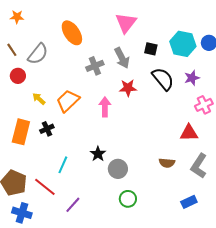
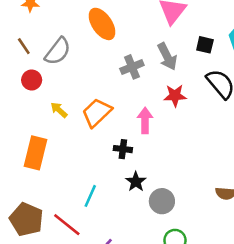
black cross: (47, 129) -> (123, 149), moved, turned 32

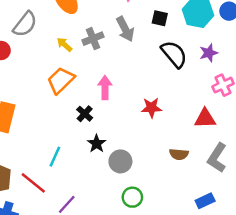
red star: (175, 96) -> (151, 108), moved
yellow arrow: (59, 110) -> (64, 45), moved
black cross: (123, 149) -> (85, 114), turned 35

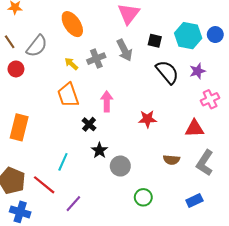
orange trapezoid: (61, 80) -> (68, 95), turned -65
green circle: (132, 197) -> (143, 197), moved

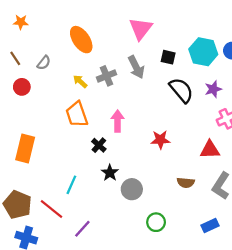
gray semicircle: (37, 46) -> (44, 63), size x0.6

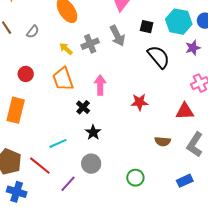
red circle: (22, 87) -> (26, 74), moved
purple star: (213, 89) -> (193, 48), moved
cyan line: (71, 185) -> (58, 143), turned 42
gray circle: (132, 189) -> (91, 164), moved

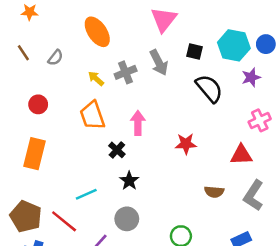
red circle: (26, 74) -> (38, 104), moved

